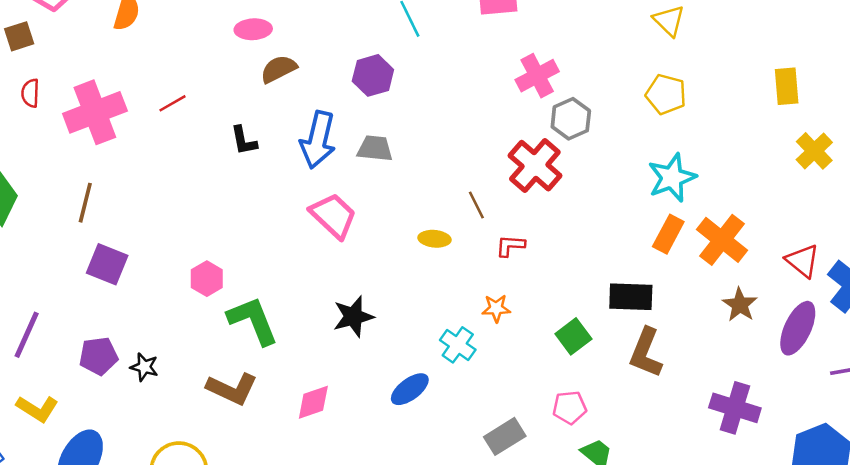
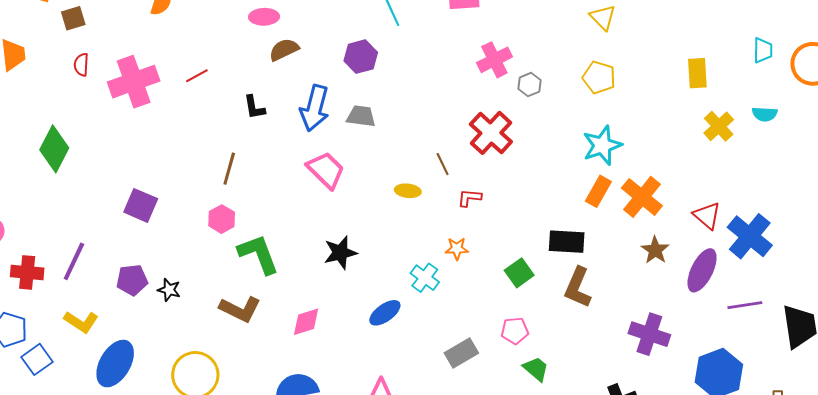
gray hexagon: (571, 119) -> (530, 85), moved, size x0.7
brown line: (85, 203) -> (229, 169), moved

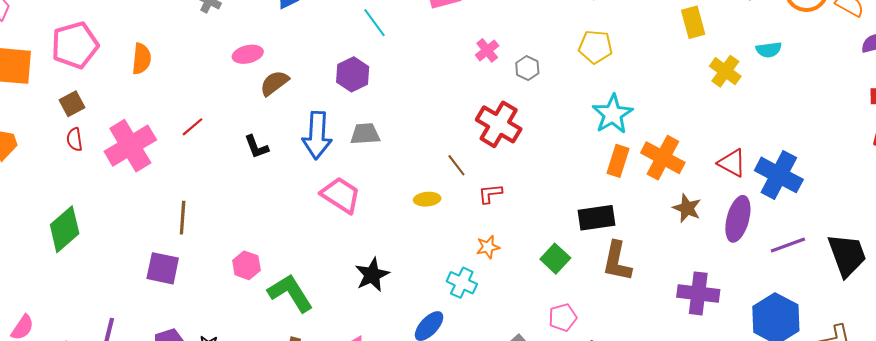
brown square: (73, 18) -> (72, 104), moved
pink cross: (494, 60) -> (487, 50), size x0.7
green diamond: (54, 149) -> (65, 229), turned 33
brown line: (229, 169) -> (183, 218), moved

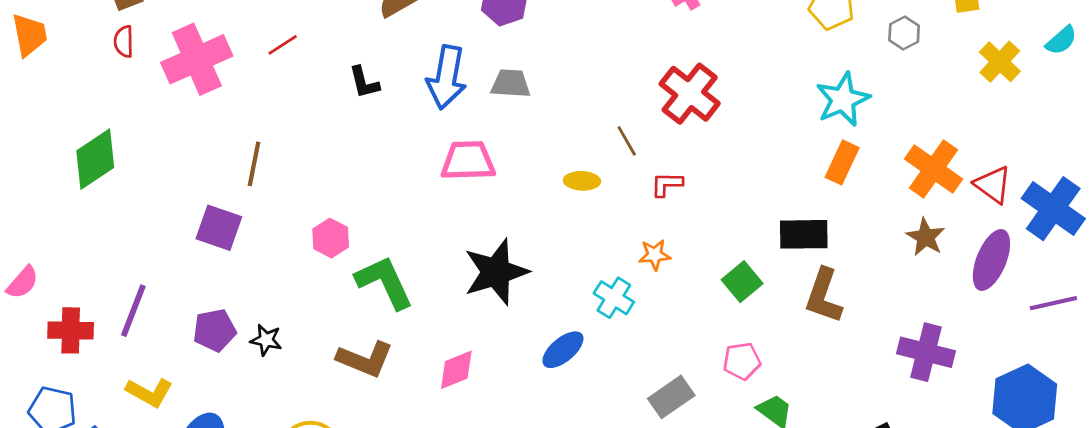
cyan semicircle: (769, 50) -> (1061, 40), turned -40
gray hexagon: (527, 68) -> (904, 33), moved
orange cross: (663, 158) -> (933, 169), moved
pink trapezoid: (341, 195) -> (468, 161), turned -42
black star: (372, 275) -> (496, 272), size x1.4

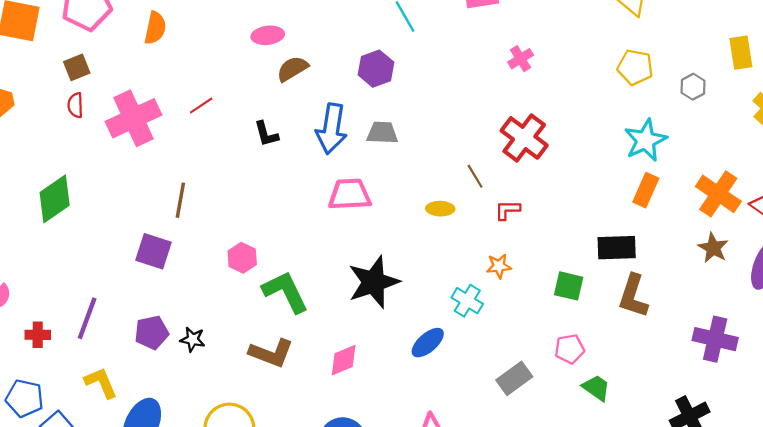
green square: (742, 282) -> (569, 286), turned -36
red cross: (71, 330) -> (38, 335), size x0.7
yellow L-shape: (149, 392) -> (101, 383), turned -141

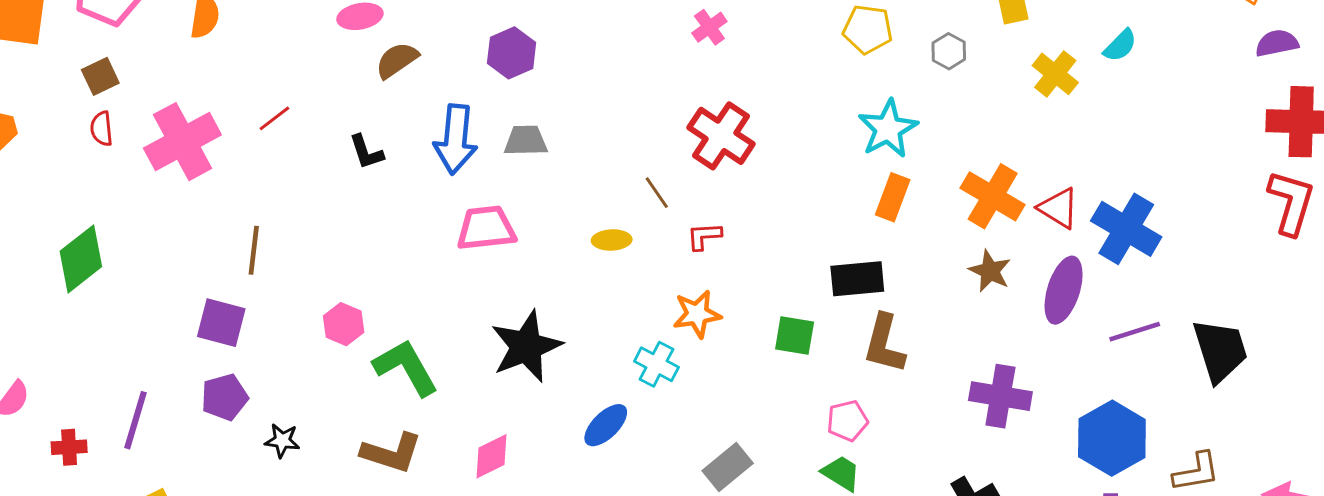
orange star: (499, 266) -> (697, 314), size x1.4
purple pentagon: (152, 332) -> (225, 397), moved
pink pentagon: (570, 349) -> (847, 421), moved

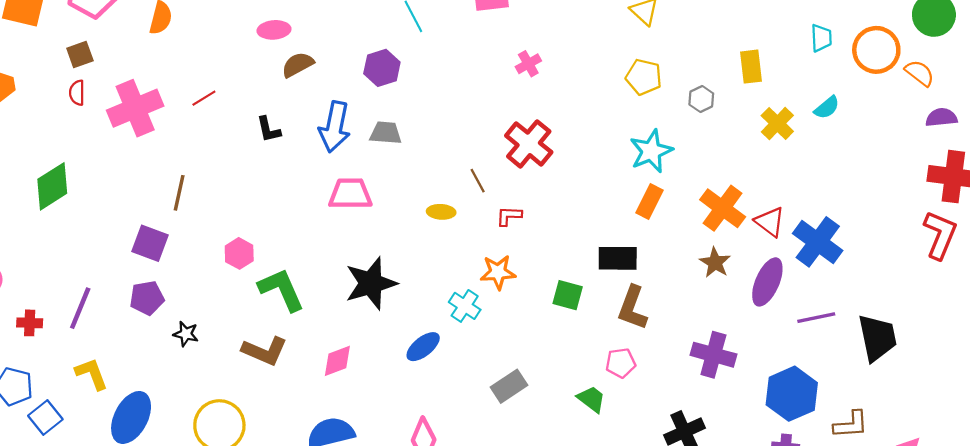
pink pentagon: (847, 421) -> (621, 363), moved

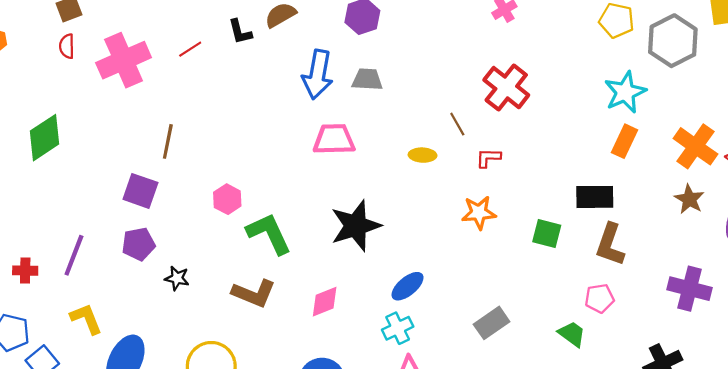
gray hexagon: (701, 99) -> (673, 41), size x2.0
black L-shape: (269, 129) -> (240, 32), moved
cyan cross: (465, 306) -> (398, 328), moved, turned 32

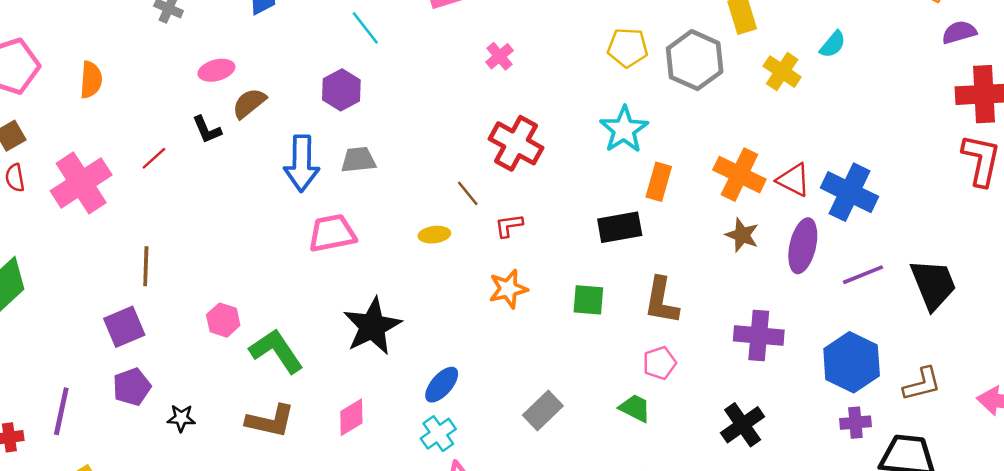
cyan star: (625, 92) -> (624, 130), moved
purple square: (140, 191) -> (124, 327), turned -33
black rectangle: (595, 197) -> (620, 227), moved

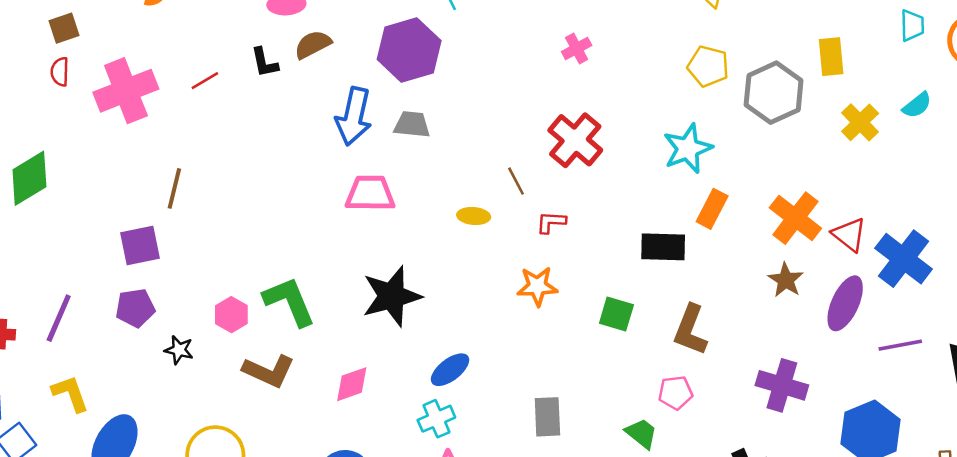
purple hexagon: (341, 90) -> (409, 50), size x1.5
pink hexagon: (223, 320) -> (231, 315), moved
gray rectangle: (543, 410) -> (547, 417), turned -60

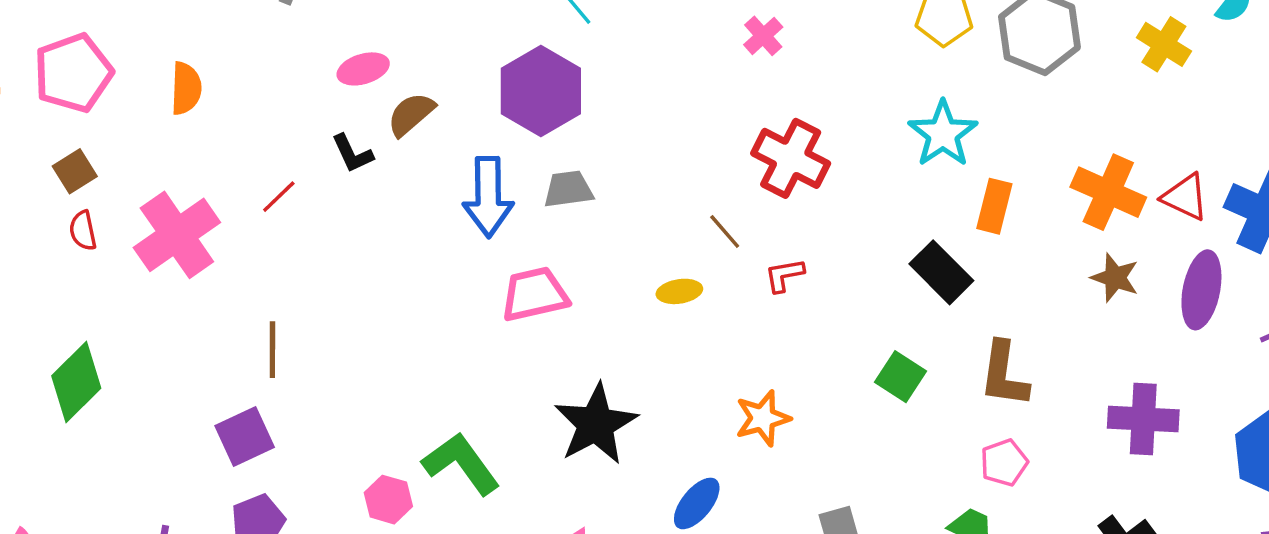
black rectangle: (663, 247) -> (941, 272), turned 57
orange star: (537, 286) -> (763, 418), moved
green square: (616, 314) -> (900, 377), turned 30

